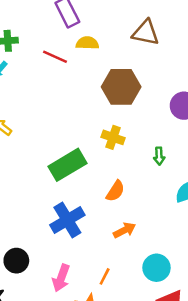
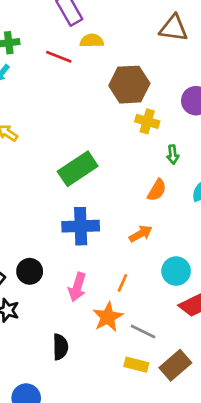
brown triangle: (146, 33) -> (174, 28), moved
yellow cross: (113, 137) -> (147, 121), moved
orange semicircle: (115, 191) -> (157, 190), moved
blue cross: (67, 220) -> (81, 226), turned 32

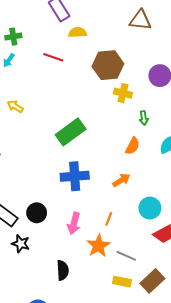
red line: (59, 57) -> (53, 57), moved

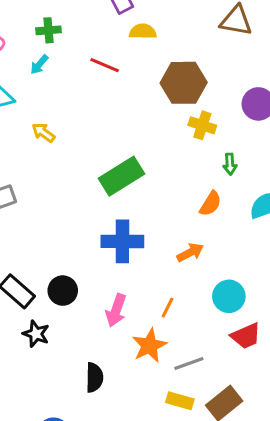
gray line: (126, 256) -> (189, 364), turned -48

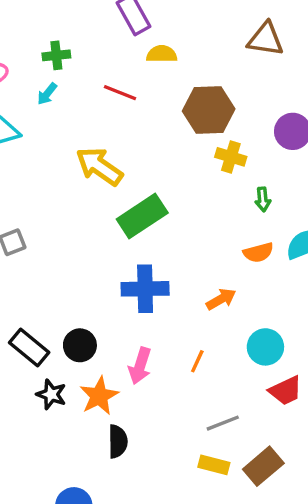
yellow arrow: (43, 133) -> (99, 166), moved, size x1.8
orange semicircle: (210, 204) -> (258, 252), moved, turned 44
orange star: (149, 346) -> (99, 396), moved

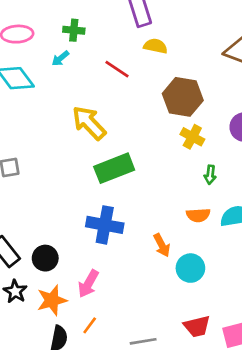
orange arrow: (221, 299) -> (162, 245), turned 80
cyan circle: (265, 347) -> (190, 268), moved
orange line: (197, 361) -> (90, 325), moved

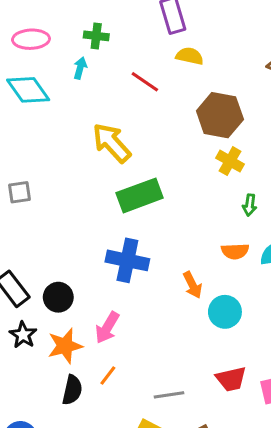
cyan arrow: (60, 58) -> (80, 68), turned 144

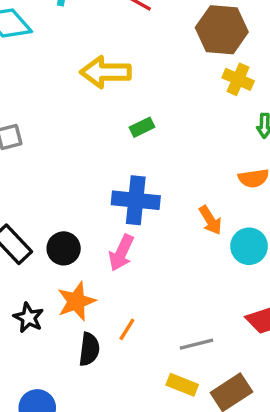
yellow arrow: (112, 143) -> (105, 72), turned -42
green rectangle: (140, 195) -> (142, 127), size x0.5
pink arrow: (107, 328) -> (121, 253), moved
black star: (23, 335) -> (28, 318), moved

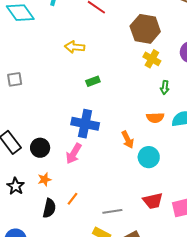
yellow arrow: (105, 72) -> (75, 47), size x0.7
orange star: (76, 301) -> (45, 179), size x0.6

